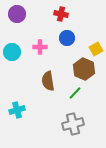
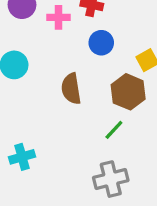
pink cross: (40, 47) -> (58, 17), moved
brown semicircle: (48, 81) -> (71, 89), moved

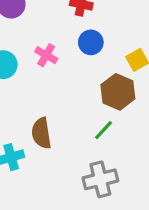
pink cross: (58, 17) -> (46, 55), moved, turned 30
brown semicircle: (71, 89) -> (41, 133), moved

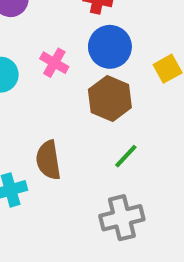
blue circle: (91, 42) -> (110, 47), size x1.4
brown hexagon: (118, 92) -> (110, 98), moved

